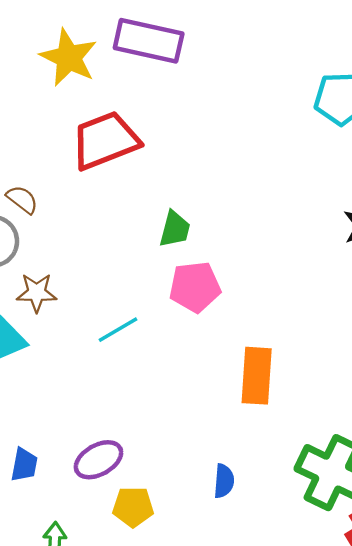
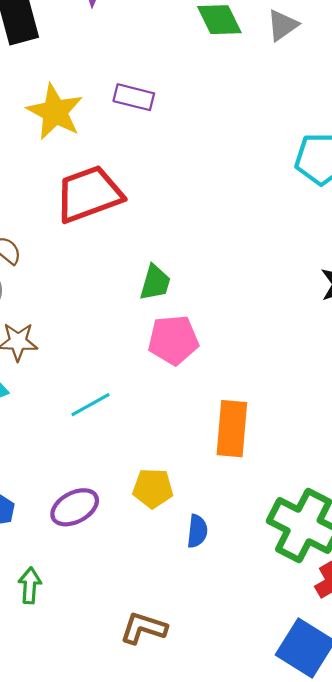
purple rectangle: (149, 41) -> (134, 97), size x0.6
cyan line: (118, 330) -> (91, 405), moved
yellow pentagon: (133, 507) -> (153, 488), moved

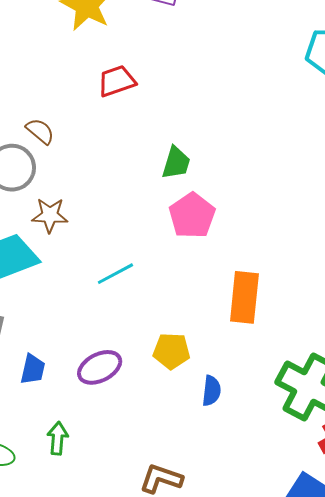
red trapezoid: (89, 194) -> (117, 81), size x0.6
pink pentagon: (173, 340) -> (192, 216), turned -30

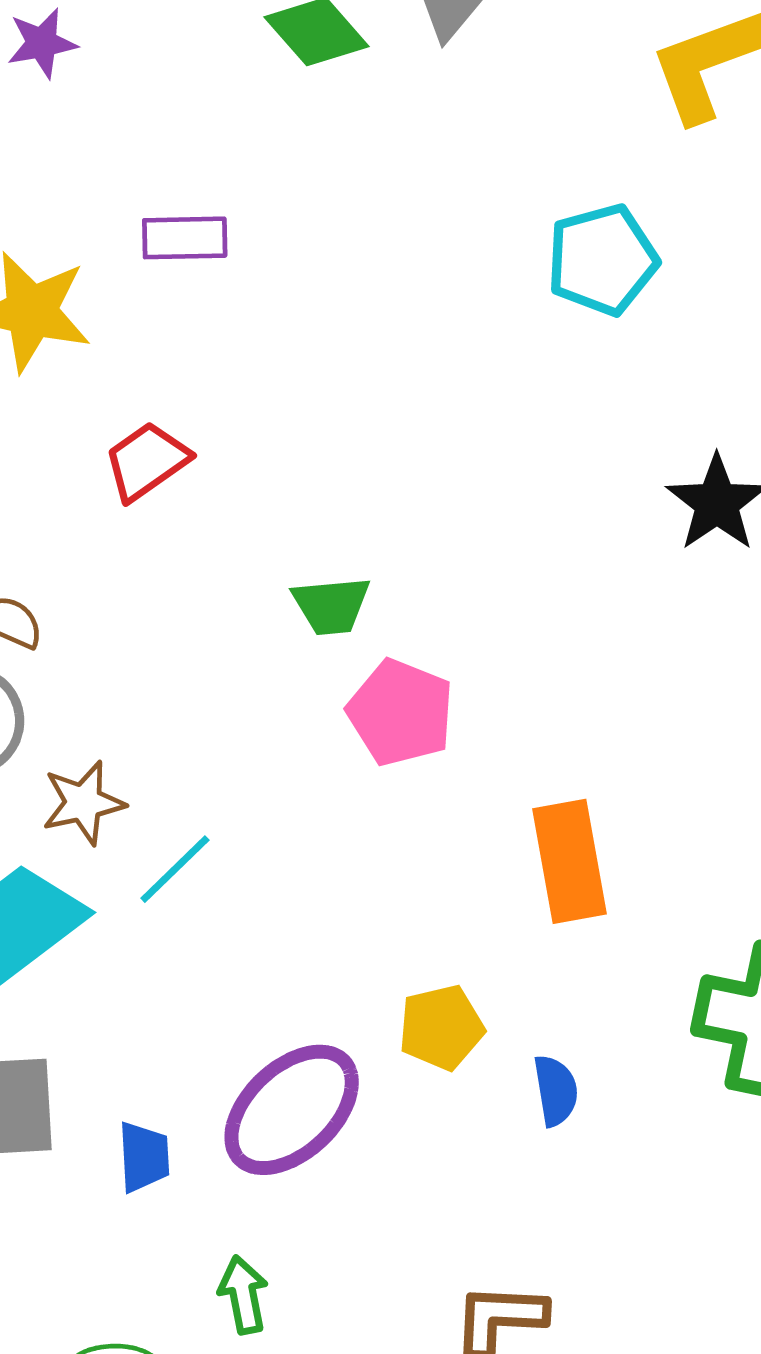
green trapezoid: (176, 163) -> (331, 605), turned 84
cyan line: (115, 274) -> (175, 869), moved
purple ellipse: (100, 367) -> (292, 1110), size x1.4

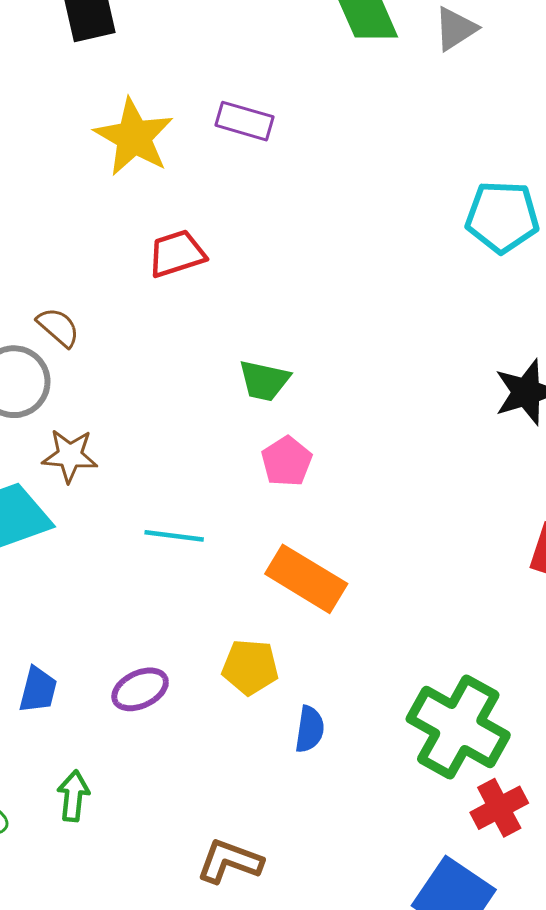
pink pentagon: (401, 713) -> (287, 461), size x0.7
orange rectangle: (570, 861) -> (306, 579), moved, turned -66
cyan line: (175, 869) -> (174, 536), moved, turned 34
purple ellipse: (292, 1110) -> (140, 689), size x0.6

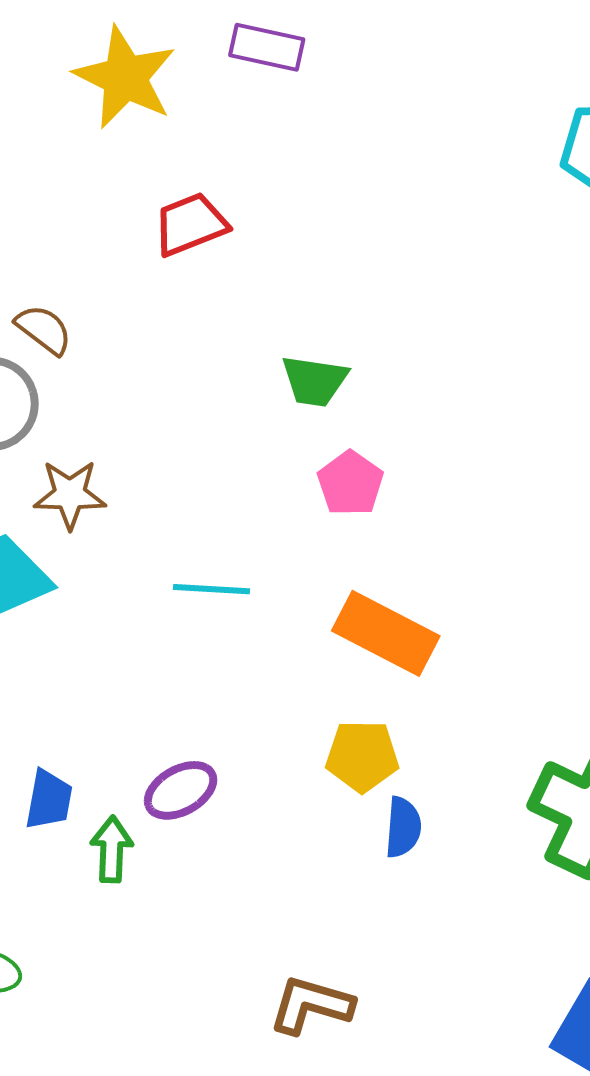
yellow pentagon: (250, 667) -> (362, 756), moved
green arrow: (73, 796) -> (112, 849), moved

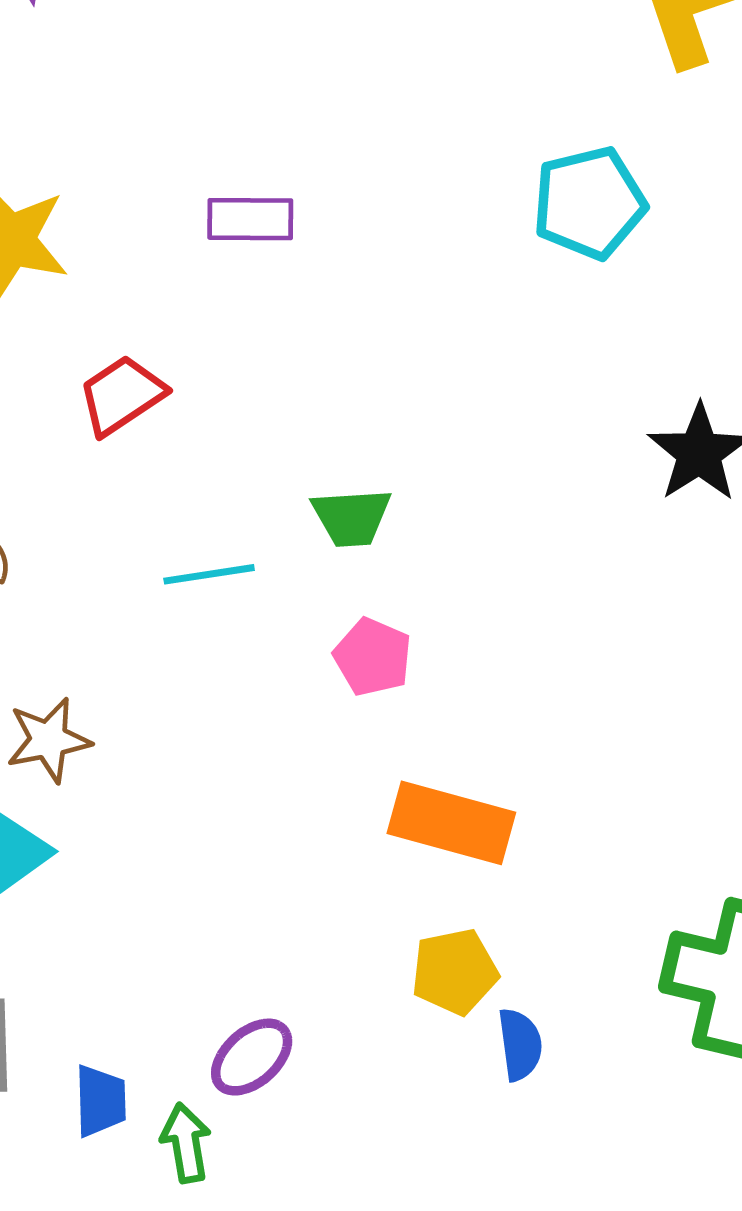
purple rectangle: (267, 47) -> (250, 219), moved
green trapezoid: (314, 381) -> (352, 517), moved
cyan line: (212, 589) -> (209, 574), moved

